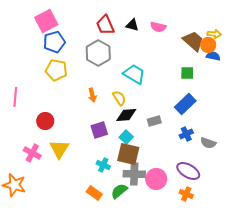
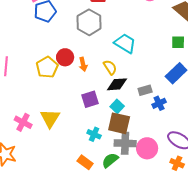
yellow pentagon: (56, 70) -> (47, 67), moved, turned 30
red circle: (45, 121) -> (65, 57), moved
blue cross: (186, 134) -> (159, 103), moved

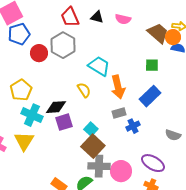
red circle: (65, 57) -> (39, 53), moved
orange arrow: (83, 64) -> (118, 87), moved, size x1.6
black diamond: (117, 84) -> (56, 107), moved
brown square: (119, 123) -> (93, 146), turned 30
cyan cross: (94, 134) -> (32, 115), moved, size x1.5

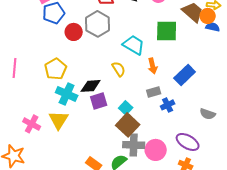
green square: (152, 65) -> (167, 31), moved, size x1.6
orange arrow: (118, 87) -> (153, 66), size x0.7

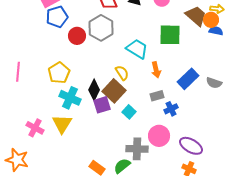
black diamond: (91, 86) -> (94, 90), turned -60
gray semicircle: (208, 114) -> (214, 83), moved
brown square: (128, 125) -> (114, 91), moved
pink circle: (156, 150) -> (159, 136), moved

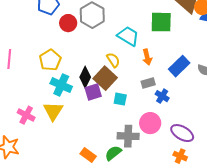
blue cross: (171, 109) -> (162, 96), turned -32
cyan square: (129, 112) -> (120, 99), turned -32

